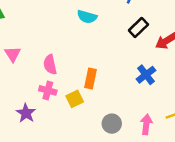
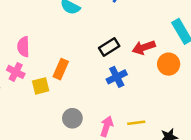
black rectangle: (138, 28) -> (109, 47), moved

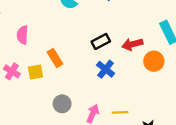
orange rectangle: (61, 69) -> (55, 58), turned -60
pink cross: (16, 72) -> (12, 71), moved
blue cross: (117, 77) -> (106, 69), turned -30

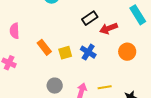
black rectangle: (101, 41) -> (90, 18), moved
orange circle: (154, 61) -> (127, 52), moved
yellow square: (35, 72) -> (65, 53), moved

